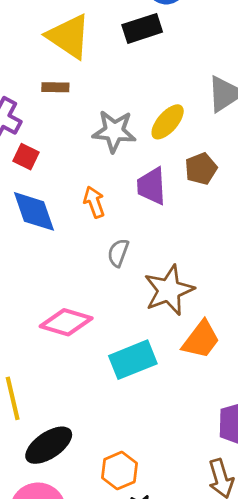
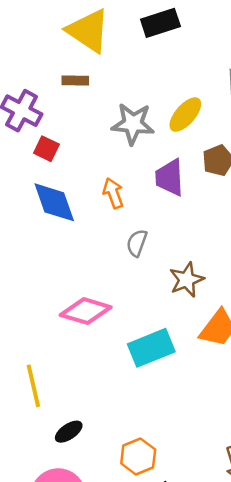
brown star: (169, 290) -> (187, 280), size x0.7
black ellipse: (49, 445) -> (69, 432), size x0.6

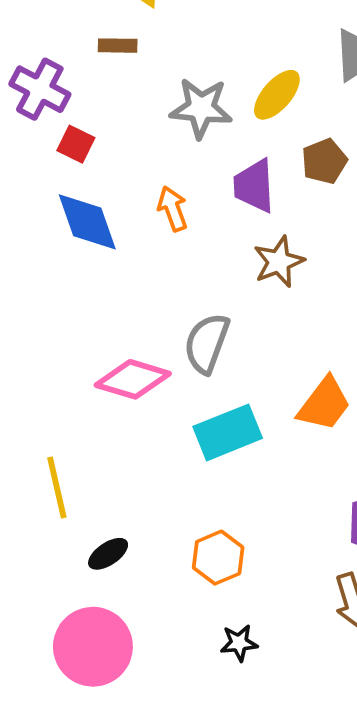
gray semicircle: (137, 243) -> (207, 343), moved, size x1.5
brown star: (187, 280) -> (279, 262), moved
orange hexagon: (138, 457) -> (218, 558), moved

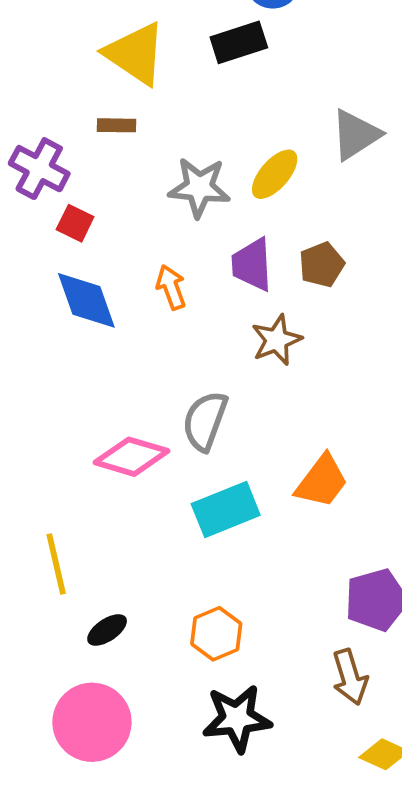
brown pentagon: (324, 161) -> (322, 265), moved
black star: (239, 643) -> (237, 719), size x1.8

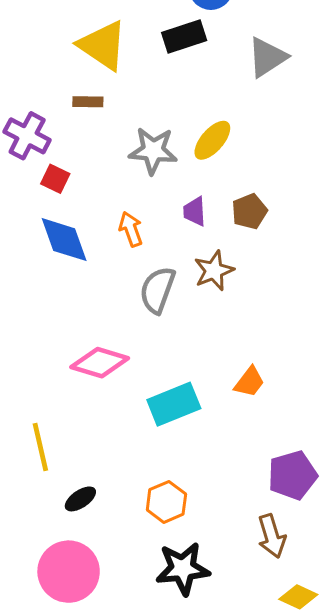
gray triangle: (356, 135) -> (267, 57), moved
purple trapezoid: (252, 265) -> (195, 211), size x0.7
gray semicircle: (205, 421) -> (158, 290), moved
orange trapezoid: (322, 481) -> (249, 382), size x0.7

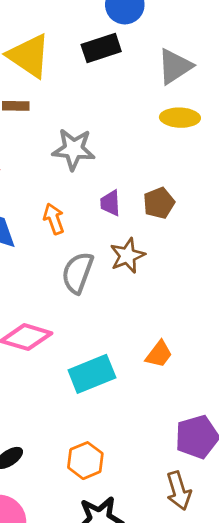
yellow ellipse: (212, 140) -> (180, 118), moved, turned 51

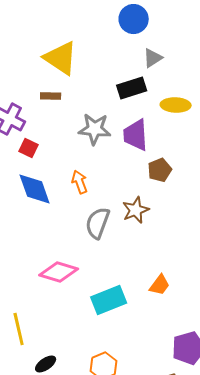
black rectangle: (101, 48) -> (132, 88), moved
gray triangle: (175, 66) -> (153, 58), moved, size x0.7
purple trapezoid: (110, 203) -> (136, 135), moved, size x1.6

